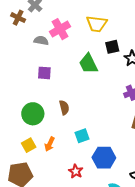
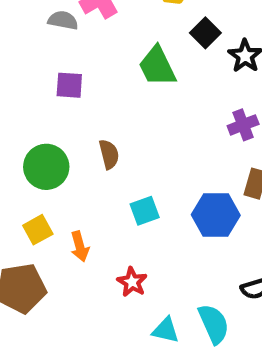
black square: (112, 47) -> (205, 33), turned -32
orange arrow: (50, 144) -> (80, 246), moved, turned -40
blue hexagon: (104, 158) -> (216, 215), moved

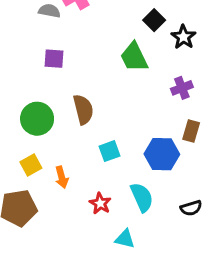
green trapezoid: (157, 66) -> (134, 57), moved
brown semicircle: (109, 154) -> (83, 109), size x1.4
cyan semicircle: (214, 324) -> (142, 197), moved

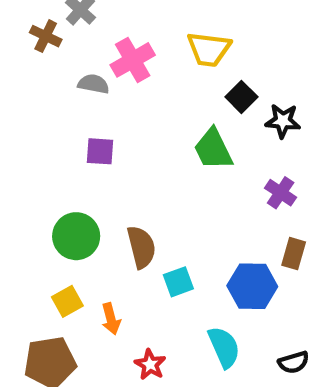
black star: (183, 37) -> (283, 121), turned -30
purple cross: (182, 88) -> (281, 193), turned -35
brown semicircle: (83, 109) -> (141, 247), moved
red star: (100, 203) -> (150, 364), moved

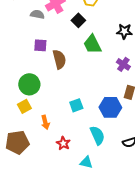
black square: (241, 97) -> (78, 20), moved
brown semicircle: (141, 247) -> (59, 59), moved
yellow square: (67, 301) -> (24, 106), moved

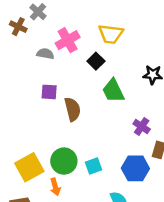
purple cross: (123, 64) -> (142, 126), moved
green circle: (29, 84) -> (64, 161), moved
yellow square: (24, 106) -> (29, 167), size x1.6

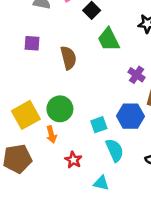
purple square: (49, 92) -> (32, 43), moved
cyan square: (93, 166) -> (99, 125), moved

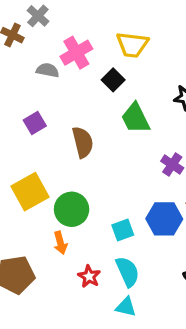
purple square: (32, 43) -> (35, 123), turned -35
yellow square: (26, 115) -> (30, 192), moved
cyan semicircle: (115, 150) -> (127, 272), moved

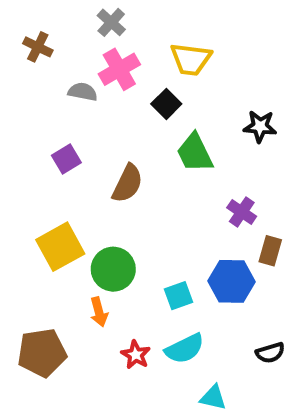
gray cross: (38, 16) -> (111, 22), moved
brown semicircle: (83, 142) -> (128, 183), turned 40
cyan semicircle: (127, 272) -> (185, 349), turned 88
cyan triangle: (126, 307) -> (213, 398), moved

